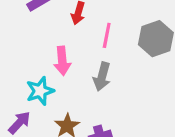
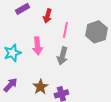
cyan star: (40, 91) -> (12, 53), moved

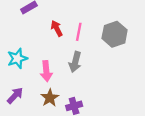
red arrow: (47, 16) -> (57, 28), moved, turned 136
pink arrow: (37, 46) -> (46, 71), moved

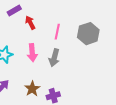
red arrow: (57, 28) -> (30, 23), moved
pink arrow: (46, 71) -> (32, 53), moved

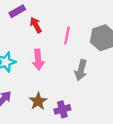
gray arrow: (54, 58) -> (81, 70), moved

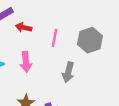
red arrow: (36, 25) -> (24, 28), turned -49

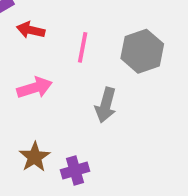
pink arrow: (26, 62) -> (35, 88), turned -102

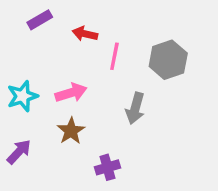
red arrow: (31, 30) -> (85, 34), moved
brown star: (35, 157) -> (71, 131), moved

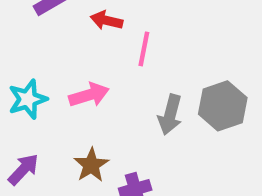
gray hexagon: (168, 60) -> (223, 106), moved
brown star: (71, 131) -> (91, 165), moved

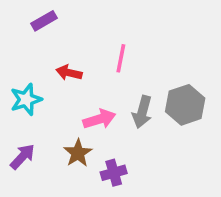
red arrow: (107, 20) -> (69, 73), moved
pink arrow: (89, 95) -> (99, 119), moved

